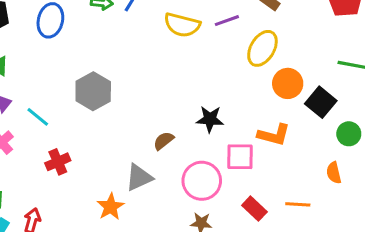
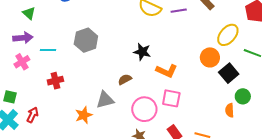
yellow ellipse: (262, 48) -> (228, 35), moved
cyan line: (38, 117) -> (48, 50), turned -49
black star: (210, 119) -> (142, 52), moved
orange L-shape: (274, 135) -> (167, 71), moved
orange semicircle: (334, 173) -> (230, 110), moved

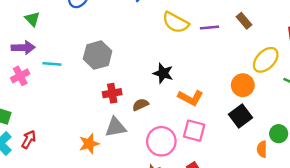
black square: (229, 73) -> (241, 116), moved
red cross: (55, 81) -> (112, 93), moved

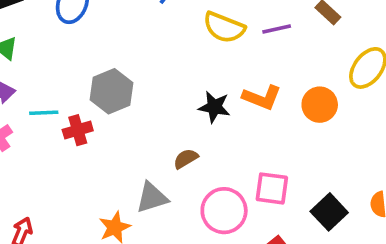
orange circle: (243, 85) -> (320, 105), moved
red cross: (112, 93) -> (78, 130), moved
orange L-shape: (191, 98) -> (262, 97), moved
black square: (241, 116) -> (329, 212), moved

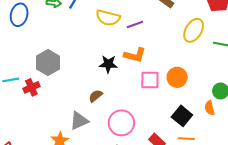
purple line: (277, 29) -> (135, 24), moved
orange circle: (320, 105) -> (177, 77), moved
pink square: (272, 188) -> (150, 80), moved

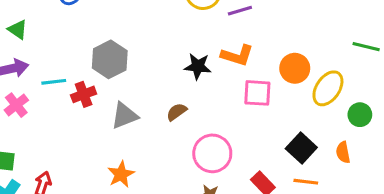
yellow ellipse: (194, 30) -> (328, 88), moved
orange circle: (177, 77) -> (295, 68), moved
orange semicircle: (210, 108) -> (343, 152), moved
gray triangle: (79, 121) -> (124, 116), moved

